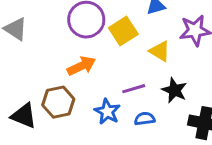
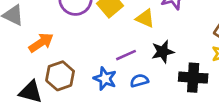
orange arrow: (81, 66) -> (41, 43), moved
black star: (174, 90) -> (163, 52), turned -30

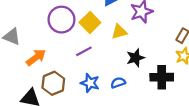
yellow triangle: (145, 18) -> (119, 32), turned -35
purple line: (126, 55) -> (84, 51), moved

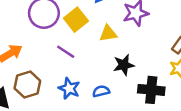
purple line: (84, 51) -> (66, 52), turned 56

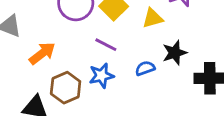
blue star: (69, 88) -> (101, 76), moved, turned -30
blue semicircle: (101, 91) -> (145, 68), moved

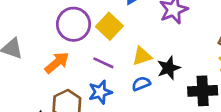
yellow triangle: (153, 18) -> (142, 56), moved
orange arrow: (42, 53) -> (57, 63), moved

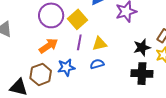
orange arrow: (57, 63) -> (48, 46), moved
purple line: (103, 63) -> (79, 42), moved, turned 70
black star: (169, 68) -> (142, 47), moved

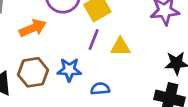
orange arrow: (48, 46) -> (33, 28), moved
blue semicircle: (97, 64) -> (100, 89), moved

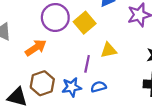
purple line: (94, 39) -> (87, 64), moved
blue star: (69, 70) -> (72, 87), moved

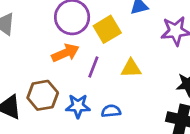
orange arrow: (36, 48) -> (65, 53), moved
purple line: (87, 64) -> (93, 67), moved

